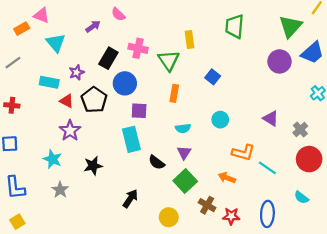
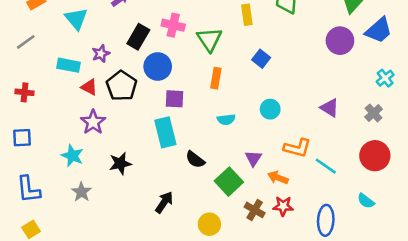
yellow rectangle: (190, 40) -> (247, 15), moved
gray cross: (300, 129) -> (374, 113), moved
purple triangle: (184, 153) -> (253, 158), moved
red star: (231, 216) -> (283, 206), moved

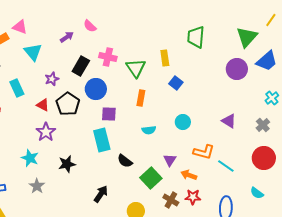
yellow rectangle: (247, 15) -> (165, 58), moved
cyan rectangle: (69, 65) -> (17, 88), moved, turned 54

